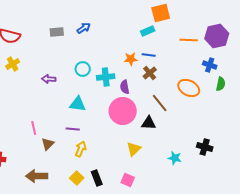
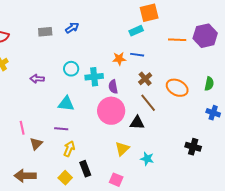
blue cross: (210, 65) -> (213, 113), moved
brown cross: (150, 73) -> (145, 79), moved
cyan star: (175, 158) -> (147, 159), moved
black rectangle: (97, 178) -> (85, 169), moved

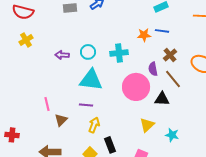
cyan circle: (71, 69) -> (88, 52), moved
purple semicircle: (113, 87) -> (153, 69), moved
cyan triangle: (66, 104) -> (91, 80), size x1.4

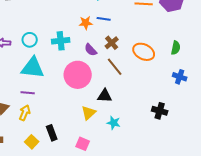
purple semicircle: (153, 69) -> (91, 50), moved, turned -32
black triangle: (162, 99) -> (105, 96), moved
yellow arrow: (94, 125) -> (25, 113), moved

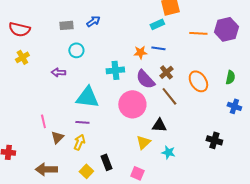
cyan circle: (30, 40) -> (76, 50), moved
purple semicircle: (91, 50) -> (145, 79), size x1.5
orange ellipse: (144, 52) -> (198, 81), turned 30

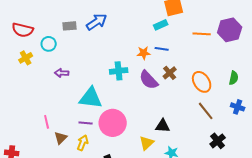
blue arrow: (93, 21) -> (97, 22), size x1.5
cyan circle: (76, 50) -> (49, 44), moved
brown line: (169, 96) -> (206, 111), moved
pink circle: (132, 104) -> (113, 123), moved
black cross: (214, 140) -> (218, 141), turned 35

